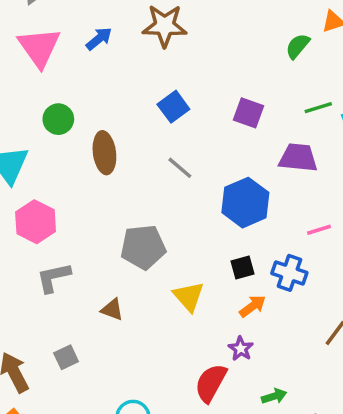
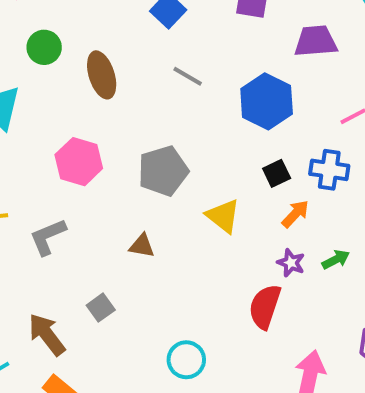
pink hexagon: (36, 222) -> (79, 162), moved
gray L-shape: (54, 278) -> (48, 237), moved
green arrow: (274, 396) -> (336, 260), moved

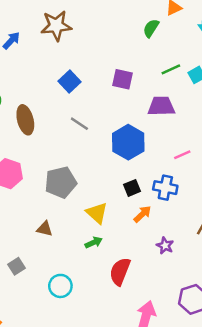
green arrow: (336, 260) -> (94, 242), moved
purple star: (291, 263) -> (165, 246), moved
cyan circle: (186, 360) -> (60, 286), moved

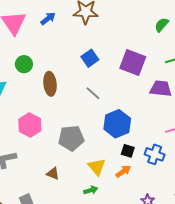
purple square: (123, 79) -> (133, 62), size x1.5
blue hexagon: (128, 142) -> (117, 124), moved
black square: (132, 188) -> (128, 151), turned 32
orange arrow: (142, 214) -> (123, 171), moved

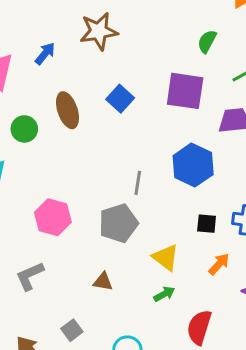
green semicircle: (162, 25) -> (207, 41), moved
brown ellipse: (50, 84) -> (67, 110), moved
gray line: (93, 93) -> (138, 183), moved, turned 70
blue hexagon: (117, 124) -> (193, 165), moved
orange arrow: (123, 171) -> (219, 264), moved

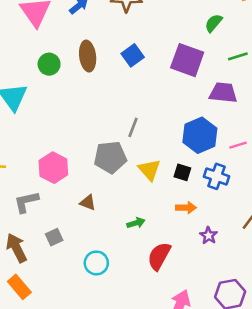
blue hexagon: (193, 165) -> (200, 135), moved
pink hexagon: (53, 217) -> (53, 168), moved
yellow triangle: (166, 257) -> (149, 170), moved
orange arrow: (219, 264) -> (186, 208), turned 36
gray L-shape: (30, 276) -> (26, 202), moved

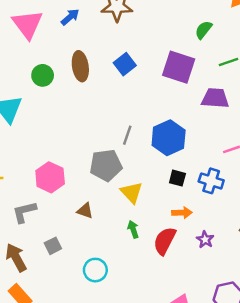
blue hexagon: (200, 135) -> (169, 138), moved
yellow triangle: (149, 170) -> (131, 192), moved
green arrow: (136, 223) -> (133, 229), turned -90
red semicircle: (159, 256) -> (165, 241), moved

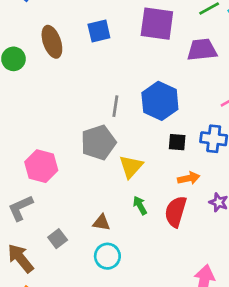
blue square: (125, 64) -> (99, 31), turned 35
yellow triangle: (131, 192) -> (131, 166), turned 35
brown triangle: (85, 211) -> (101, 222), moved

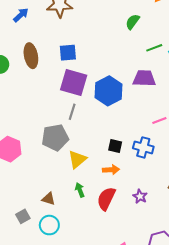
purple square: (157, 24) -> (74, 83), moved
blue hexagon: (160, 101) -> (109, 91), moved
orange arrow: (189, 178) -> (111, 170), moved
gray square: (58, 239) -> (23, 216), moved

